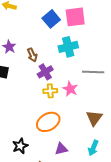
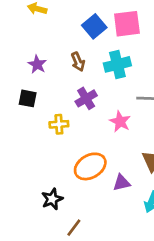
brown arrow: (32, 55) -> (78, 62), moved
yellow cross: (50, 91) -> (59, 124), moved
purple triangle: (61, 149) -> (121, 183), moved

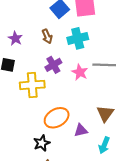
pink star: (120, 122) -> (80, 72), moved
yellow cross: (59, 124) -> (32, 85), size x1.6
black star: (52, 199) -> (42, 143), moved

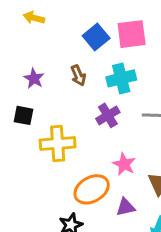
purple cross: (53, 65) -> (108, 115), moved
pink star: (80, 72) -> (124, 164), moved

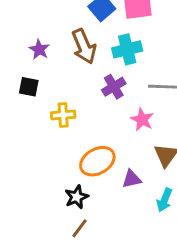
brown arrow: (78, 75) -> (84, 46), size x1.6
yellow cross: (58, 144) -> (63, 115), size x0.7
pink star: (124, 164) -> (142, 119), moved

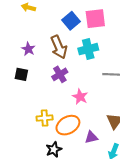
purple cross: (114, 87) -> (60, 74), moved
yellow cross: (63, 115) -> (45, 118), moved
pink star: (142, 119) -> (80, 97), moved

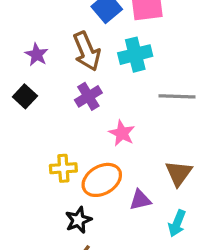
black square: (21, 74) -> (25, 96), turned 32

